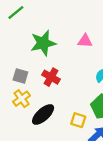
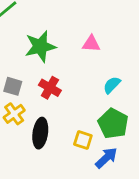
black ellipse: (43, 114) -> (40, 133), turned -40

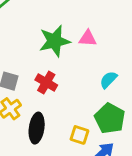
green star: (40, 46) -> (55, 41), moved

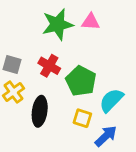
cyan semicircle: (108, 80) -> (111, 100), moved, size x1.4
green pentagon: (110, 118) -> (81, 81), moved

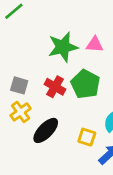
green pentagon: (81, 81) -> (85, 84), moved
black ellipse: (40, 111) -> (46, 130), turned 36

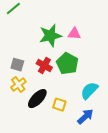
yellow square: (87, 137) -> (59, 105), moved

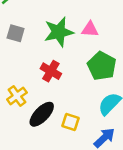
green pentagon: (67, 64) -> (102, 66), moved
gray square: (17, 65) -> (16, 33), moved

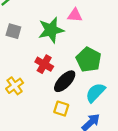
pink triangle: (90, 29) -> (75, 15), moved
black ellipse: (42, 114) -> (65, 81), moved

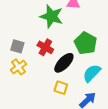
green star: (51, 30) -> (52, 16), turned 30
gray square: (13, 31) -> (17, 46), moved

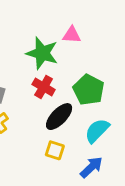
red cross: (45, 47) -> (44, 87), moved

